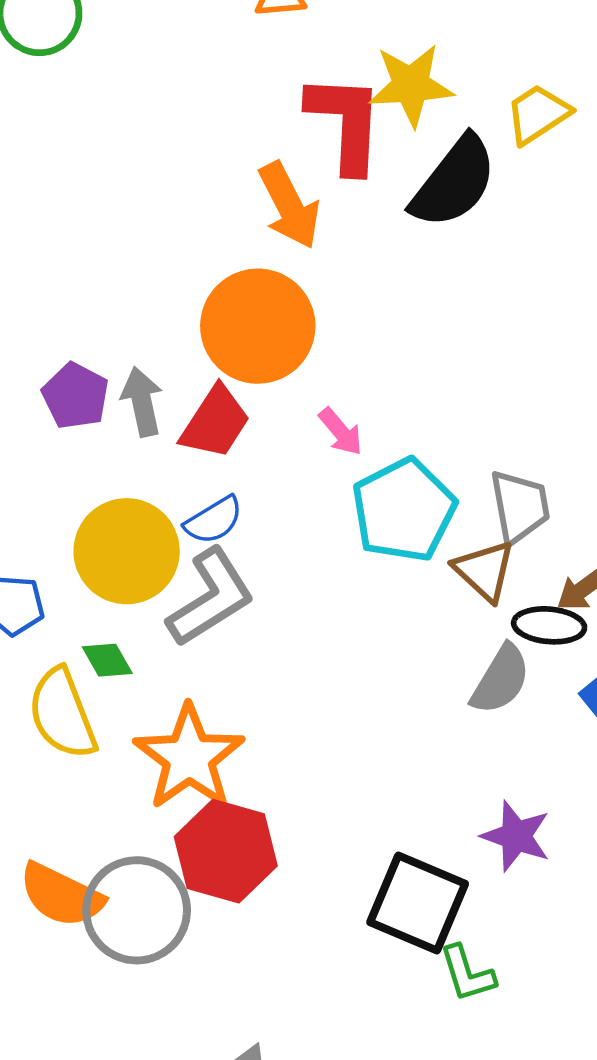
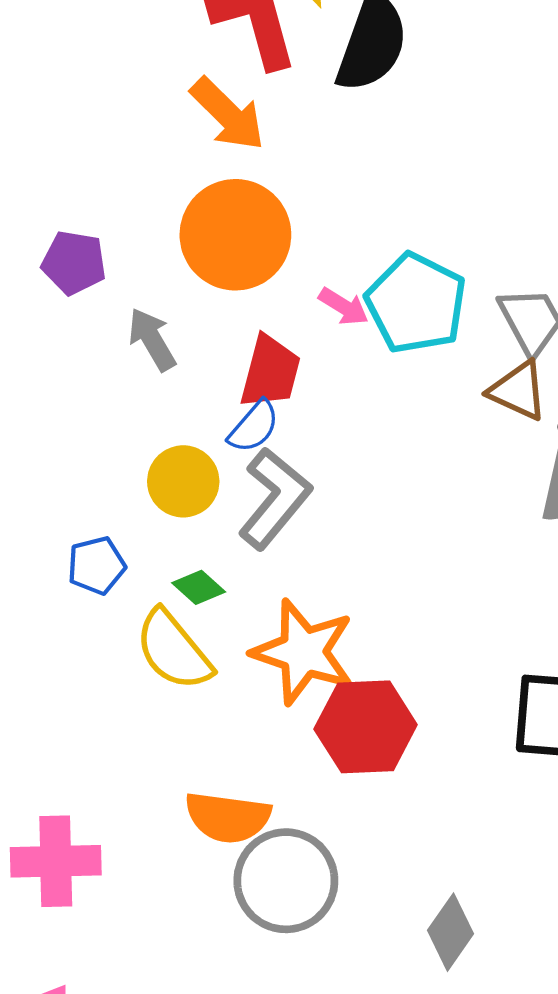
purple pentagon: (76, 396) -> (74, 263), moved
red trapezoid: (215, 422) -> (270, 372), moved
cyan pentagon: (404, 510) -> (416, 303), moved
yellow circle: (127, 551) -> (183, 481), size x0.7
gray circle: (137, 910) -> (286, 881), moved

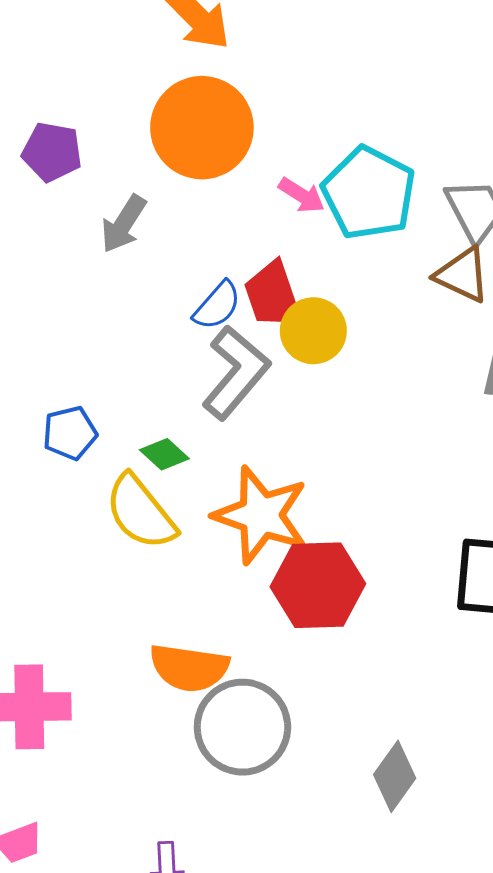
gray arrow: (152, 339) -> (124, 224), turned -118
red trapezoid: (270, 372) -> (273, 295), moved, turned 146
yellow circle: (183, 481) -> (313, 331), moved

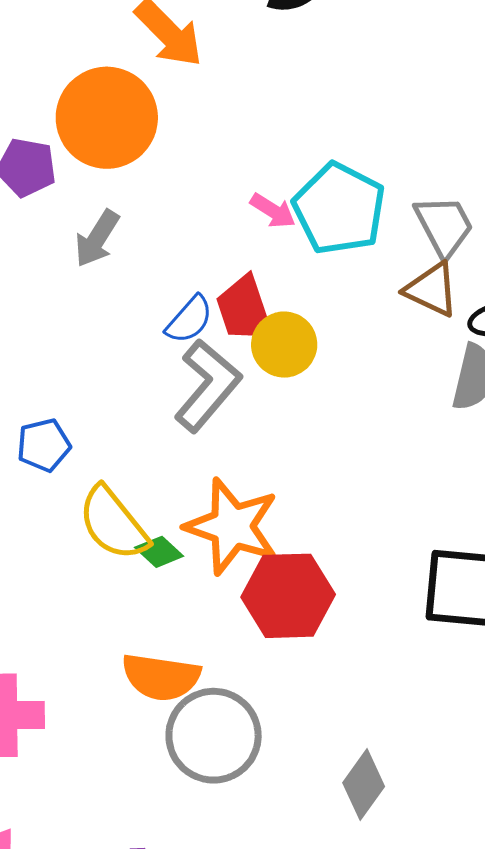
orange circle: (202, 128) -> (107, 118), moved
green diamond: (164, 454) -> (159, 552), moved

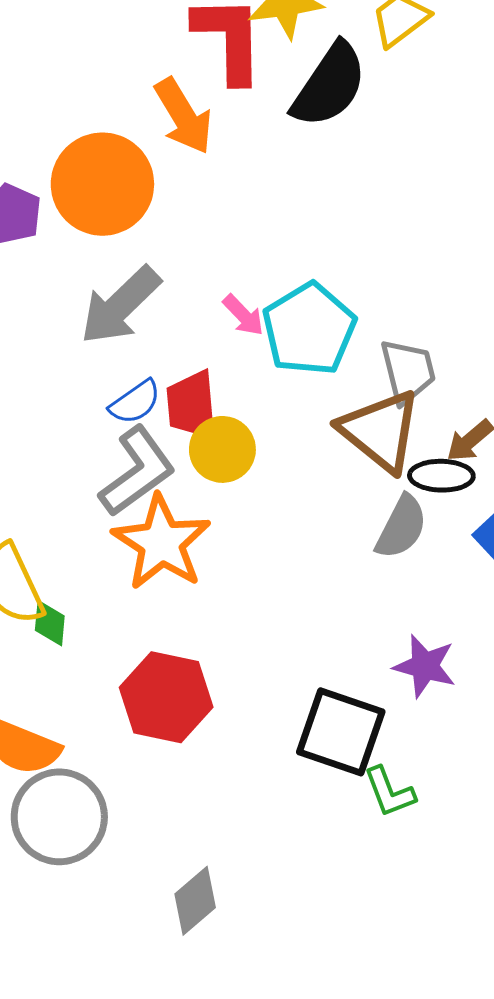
gray arrow: (97, 239) -> (120, 305), moved, size x1.5
brown triangle: (432, 290) -> (380, 431), size x1.5
orange star: (232, 526) -> (161, 543), moved
green diamond: (159, 552) -> (50, 623), turned 39

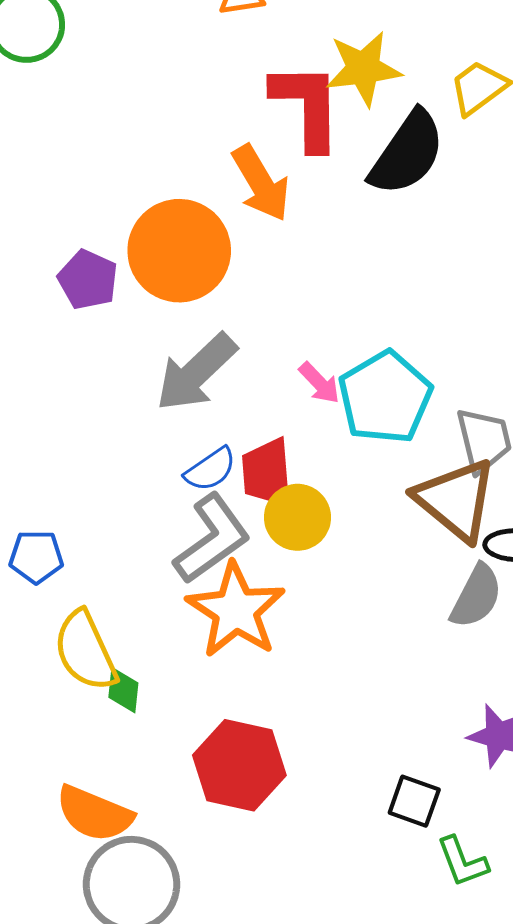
black square: (341, 732) -> (414, 801), size x0.6

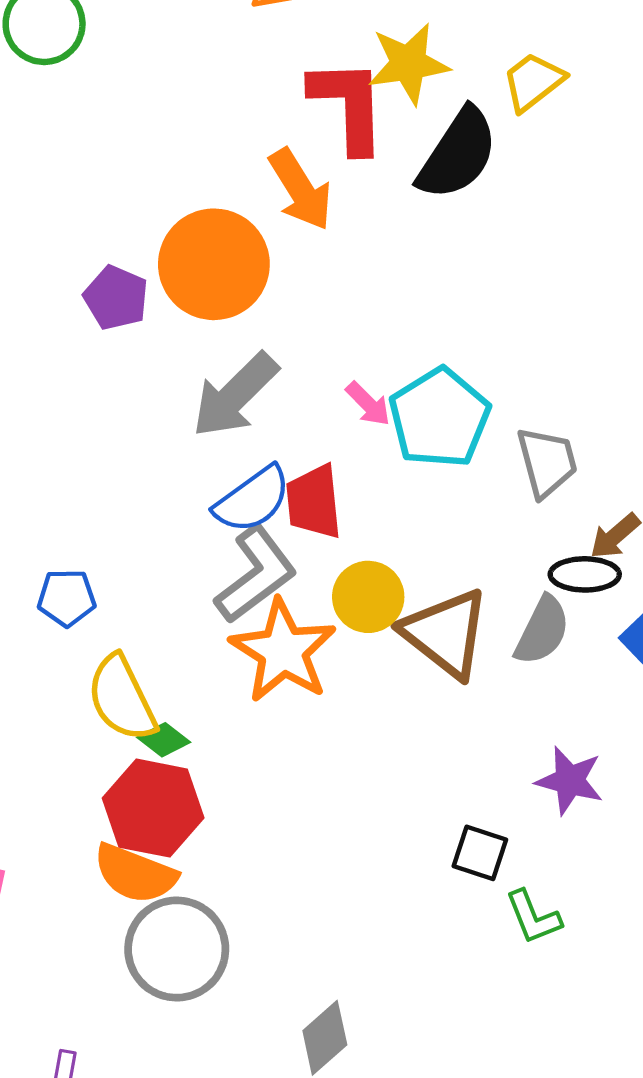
blue semicircle: (210, 469) -> (253, 500), size x1.4
brown triangle: (456, 500) -> (446, 633), moved
yellow circle: (297, 517) -> (368, 597), moved
green diamond: (123, 690) -> (164, 740), turned -57
red hexagon: (239, 765) -> (153, 808), moved

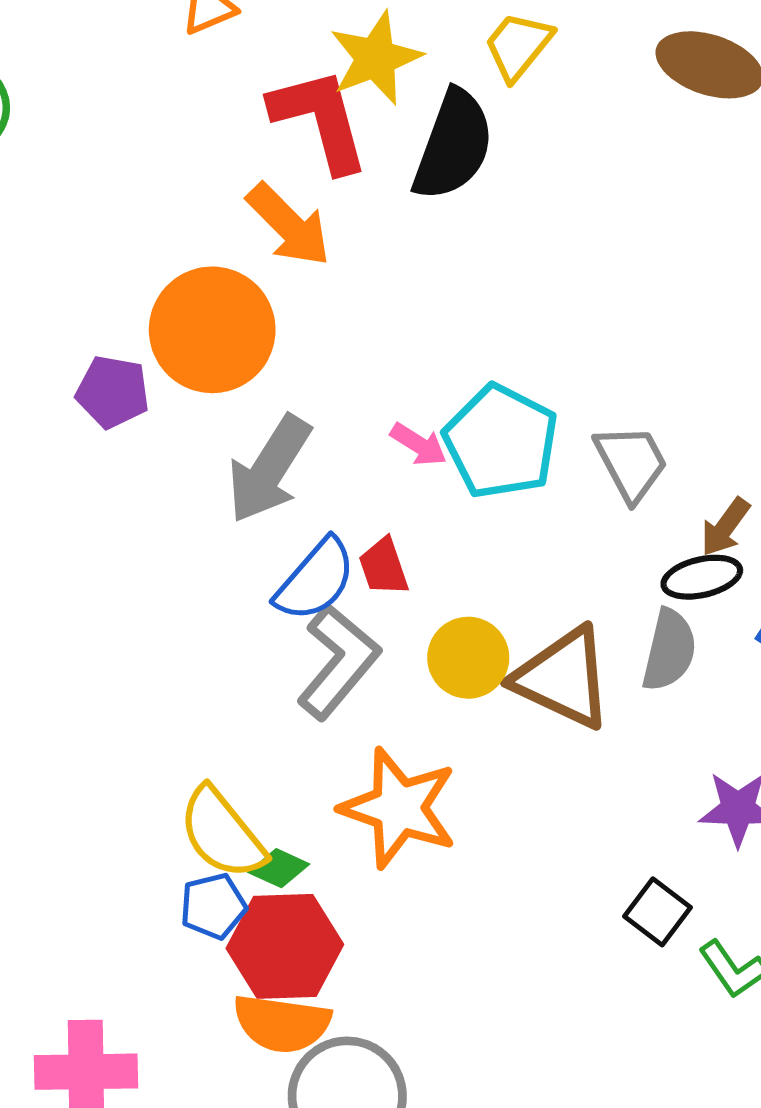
red trapezoid: (314, 502) -> (384, 567), size x0.7
blue pentagon: (67, 598) -> (213, 906), moved
orange star: (283, 651) -> (399, 808), moved
black square: (480, 853) -> (657, 912), turned 32

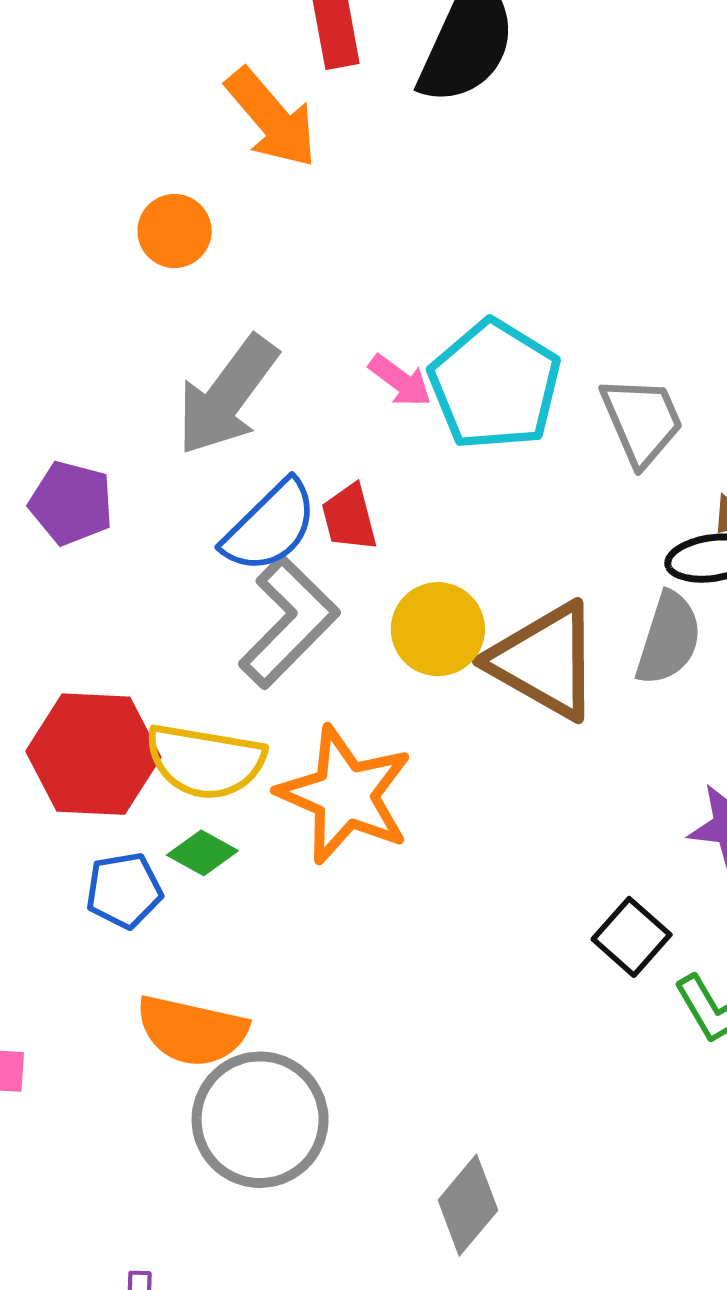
orange circle: (212, 330) -> (175, 231), size x0.5
purple pentagon: (113, 392) -> (71, 503), moved
yellow semicircle: (222, 833) -> (205, 761), moved, turned -46
red hexagon: (285, 946) -> (93, 754), moved

